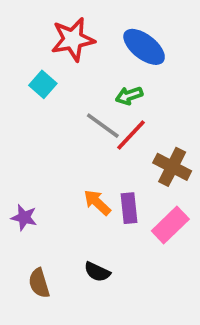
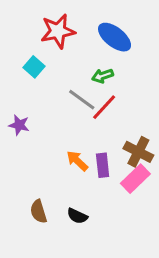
brown cross: (172, 167) -> (138, 152), moved
purple star: (24, 217) -> (19, 125), moved
brown semicircle: (39, 283) -> (39, 211), moved

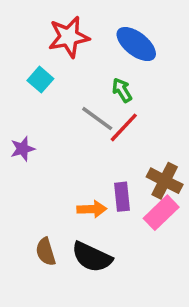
green arrow: (103, 76) -> (122, 90), turned 78
purple star: (19, 125) -> (23, 149), turned -30
orange arrow: (77, 161) -> (92, 209), moved, turned 135
black semicircle: (77, 216) -> (92, 257), size x1.6

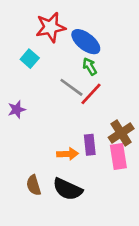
blue ellipse: (136, 44) -> (86, 42), moved
brown cross: (165, 181) -> (121, 133), turned 30
pink rectangle: (161, 213) -> (118, 156), turned -55

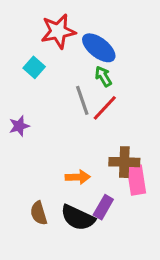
gray line: (71, 87) -> (82, 100), turned 35
brown cross: (121, 133) -> (124, 162), moved, turned 35
purple rectangle: (90, 145) -> (103, 207), moved, turned 36

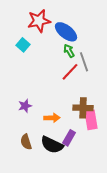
gray line: (82, 100) -> (84, 62), moved
purple star: (19, 126) -> (25, 106), moved

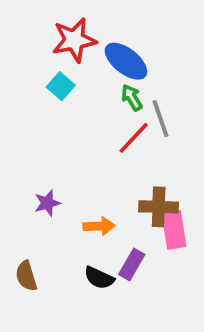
cyan square: (23, 45) -> (61, 86), moved
brown semicircle: (26, 142) -> (26, 276), moved
black semicircle: (52, 145) -> (99, 278), size x0.7

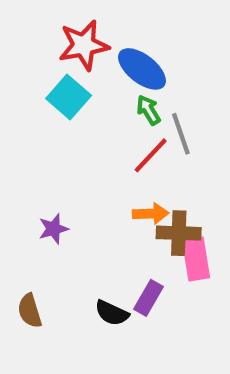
cyan square: (61, 86) -> (69, 97), size x1.4
orange arrow: (99, 226) -> (151, 214), moved

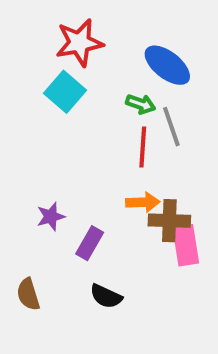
blue ellipse: (142, 69) -> (167, 65), moved
green arrow: (148, 110) -> (141, 104), turned 140
red line: (151, 155) -> (143, 147), turned -39
purple rectangle: (148, 298) -> (90, 243), moved

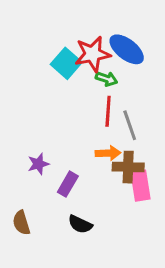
red star: (79, 43) -> (93, 54), moved
cyan square: (65, 92) -> (66, 63), moved
gray line: (171, 127) -> (130, 125), moved

